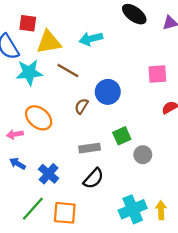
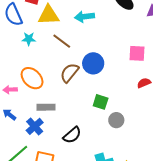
cyan star: (29, 73) -> (29, 39), size x0.6
brown semicircle: (81, 106) -> (69, 73), size x1.5
green square: (122, 136) -> (101, 102), turned 35
gray rectangle: (90, 148) -> (46, 107), moved

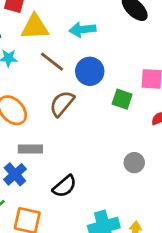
blue circle: (93, 63) -> (90, 71), moved
green square: (101, 102) -> (122, 99), moved
gray circle: (116, 120) -> (134, 163), moved

